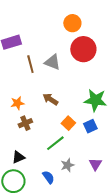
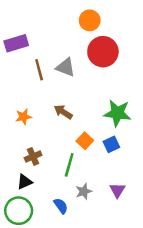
brown cross: (25, 123) -> (33, 156), moved
green line: (55, 143) -> (69, 165), turned -36

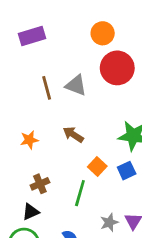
purple rectangle: (16, 43) -> (32, 36), moved
gray star: (84, 191) -> (109, 222), moved

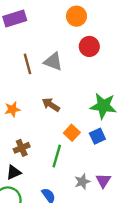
red circle: (117, 68) -> (89, 46), size x0.7

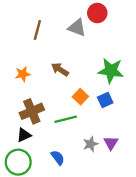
gray triangle: (53, 62) -> (77, 28), moved
brown line: (28, 64) -> (37, 30), turned 30
brown cross: (22, 148) -> (32, 111), size x1.5
green line: (57, 156) -> (66, 119), turned 60

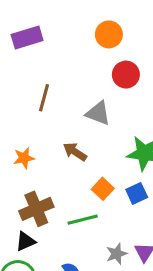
gray triangle: (77, 28) -> (98, 113), moved

